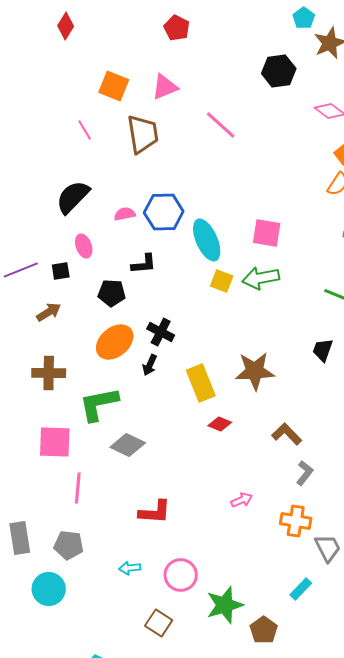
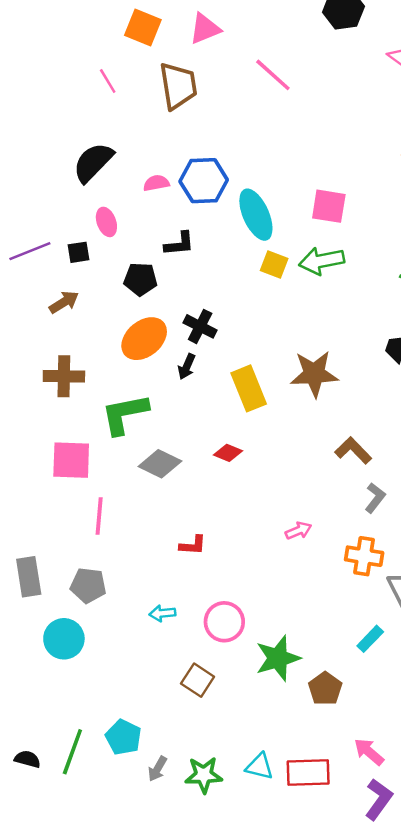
red diamond: (220, 424) -> (228, 453), moved
red L-shape: (155, 512) -> (193, 545), size x0.7

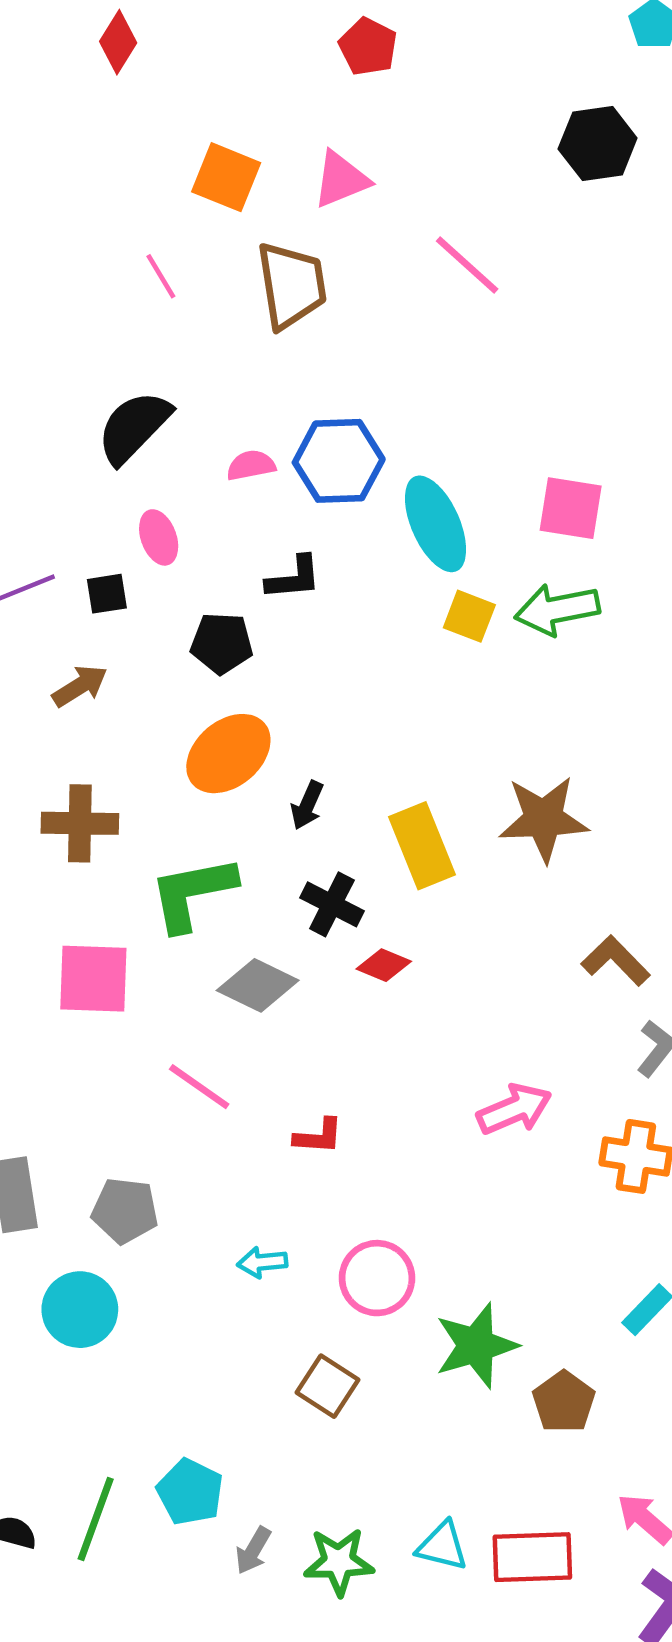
black cross: (200, 326) -> (332, 904), moved
pink line: (99, 516) -> (199, 1087), moved, turned -60
pink arrow: (298, 531) -> (514, 1109), size x1.5

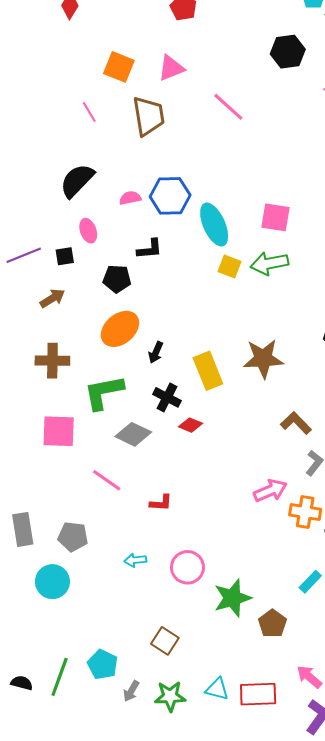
pink arrow: (514, 1109) -> (270, 491), moved
brown square: (327, 1386) -> (165, 641), moved

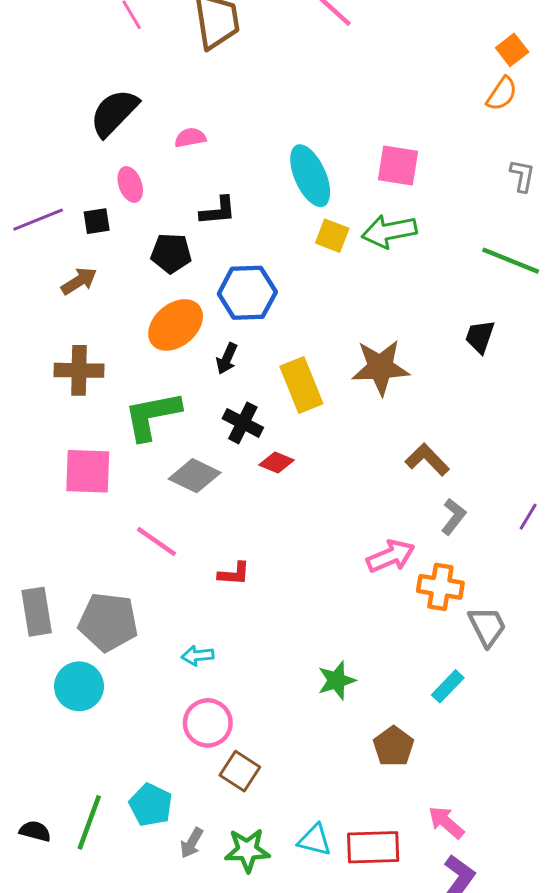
blue hexagon: (170, 196) -> (247, 293), moved
gray pentagon: (73, 537) -> (108, 622), size x1.4
pink circle: (187, 567) -> (208, 723), moved
green star: (233, 598) -> (337, 680), moved, size x0.7

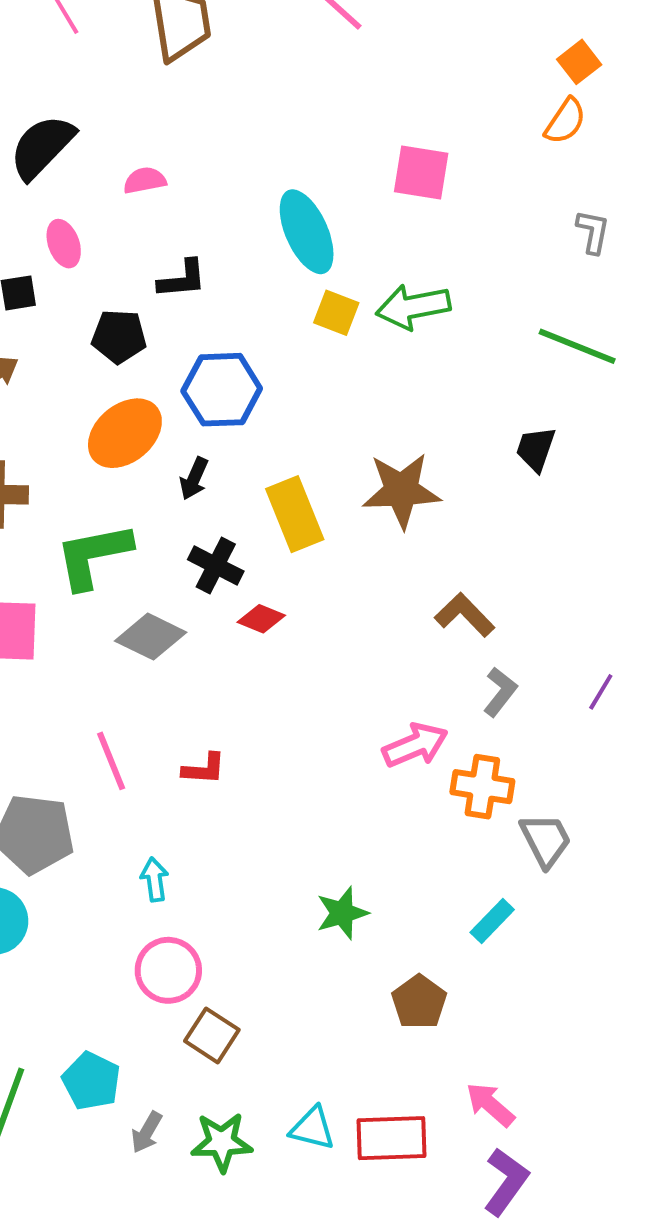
pink square: (398, 165) -> (421, 172), moved
pink line: (157, 541) -> (111, 761), moved, turned 33
cyan arrow: (198, 656) -> (155, 879), turned 88

